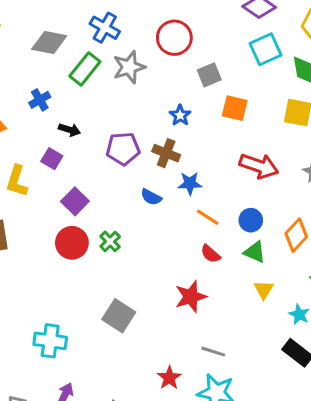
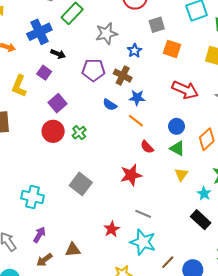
gray star: (129, 67) -> (106, 34), moved
blue cross: (40, 100) -> (39, 32), size x1.6
orange line: (208, 217) -> (136, 121), moved

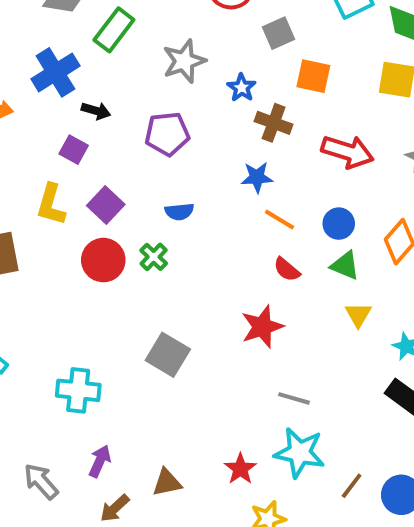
brown cross: (123, 76) -> (274, 123), moved
yellow L-shape: (19, 86) -> (51, 205), moved
blue semicircle: (110, 105) -> (179, 212), moved, turned -32
orange line: (136, 121) -> (280, 220), moved
red star: (112, 229) -> (240, 469), moved

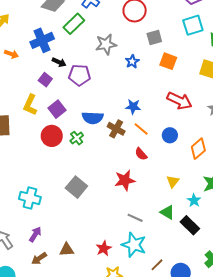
brown cross: (274, 123) -> (116, 129), moved
purple pentagon: (167, 134) -> (80, 75), moved
blue semicircle: (179, 212) -> (93, 118), size x1.5
green triangle: (345, 265) -> (167, 212), moved

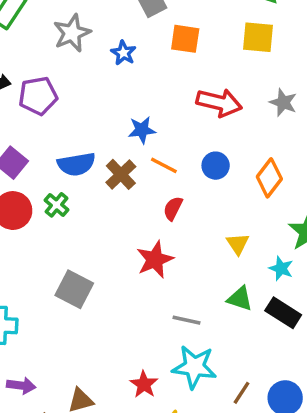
brown cross: (116, 129) -> (121, 174), turned 30
red semicircle: (141, 154) -> (173, 208), turned 80
purple arrow: (35, 234) -> (21, 386), turned 77

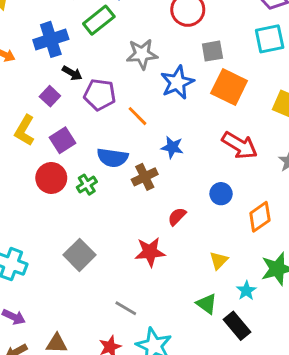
orange square: (185, 39) -> (229, 87), size x1.4
blue star: (123, 53) -> (177, 82), size x1.6
orange line: (164, 165) -> (137, 116), moved
gray line: (186, 320) -> (126, 308), moved

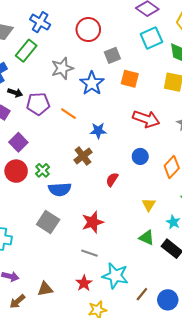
orange square: (229, 87) -> (130, 79), size x0.7
blue semicircle: (113, 158) -> (60, 189), moved
red star: (150, 252) -> (93, 222), moved

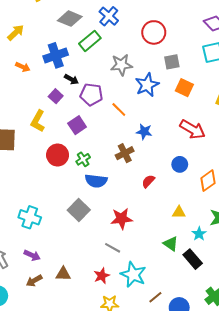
purple square: (18, 142) -> (77, 125), moved
yellow triangle: (149, 205) -> (179, 212), turned 48

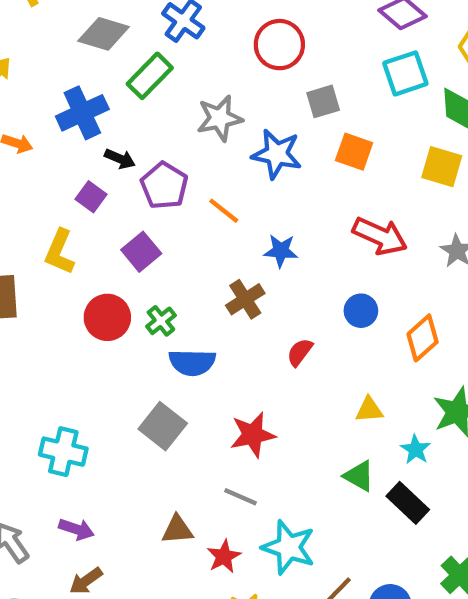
blue star: (147, 85) -> (277, 154), turned -30
purple pentagon: (91, 95) -> (164, 186), turned 30
brown triangle: (63, 274) -> (177, 530), moved

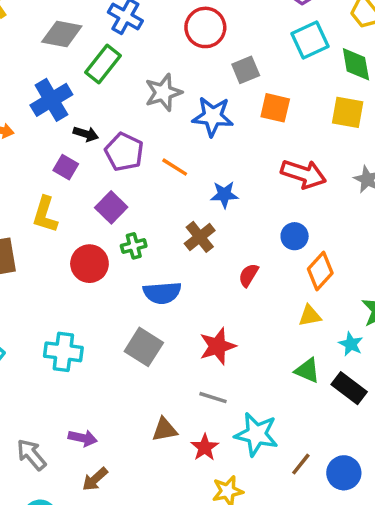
green cross: (161, 321) -> (134, 246), moved, turned 30
orange diamond: (423, 338) -> (320, 271), moved
cyan cross: (63, 452) -> (63, 352), moved

